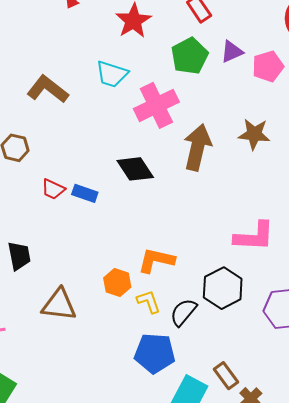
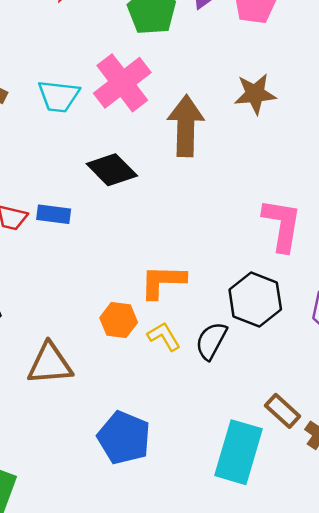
cyan trapezoid: (112, 74) -> (59, 96), moved
pink L-shape: (254, 236) -> (282, 225), turned -72
blue pentagon: (155, 353) -> (124, 438), moved, turned 30

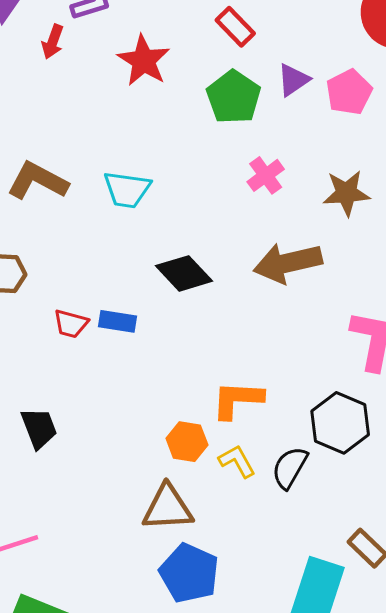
pink cross: (122, 83) -> (266, 175), moved, size x0.6
brown arrow: (186, 126) -> (288, 263), moved, turned -106
brown triangle: (50, 364) -> (168, 508), moved

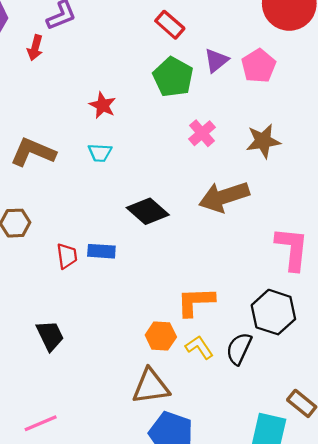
red star: (144, 61) -> (103, 105), moved, size x0.7
cyan trapezoid: (127, 190) -> (100, 153), size x0.7
red trapezoid: (71, 324) -> (67, 256), turned -108

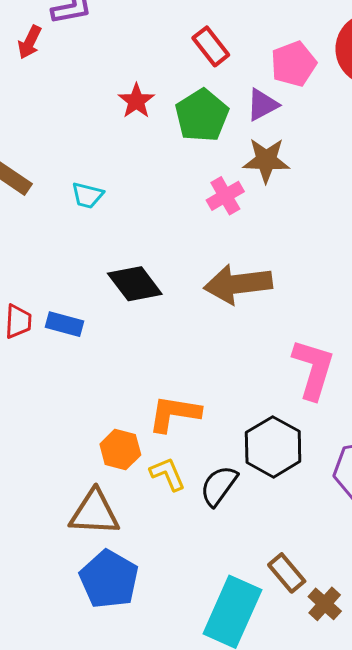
pink pentagon: (259, 66) -> (293, 64), moved
red star: (103, 105) -> (136, 101), moved
brown star: (263, 141) -> (266, 160), moved

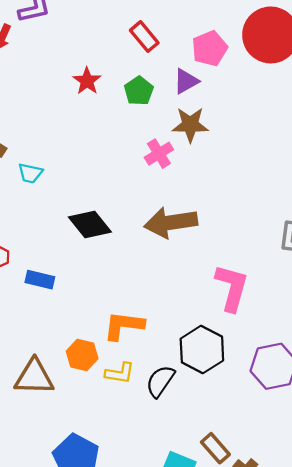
green pentagon: (202, 115) -> (139, 91), size x0.7
cyan trapezoid: (87, 195) -> (30, 173), moved
blue rectangle: (65, 324) -> (40, 280), moved
yellow L-shape: (168, 474) -> (120, 373), turned 124
brown triangle: (94, 513) -> (34, 377), moved

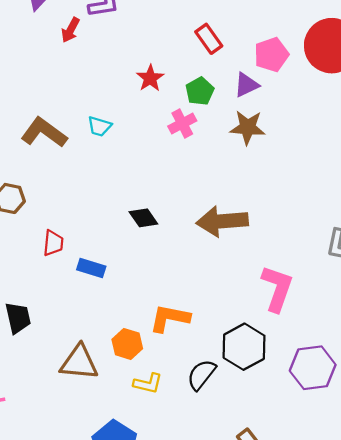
pink cross: (159, 154) -> (182, 124), moved
cyan trapezoid: (30, 173) -> (99, 126), moved
black diamond: (90, 225) -> (143, 218), size x0.7
yellow L-shape: (120, 373) -> (148, 383), moved

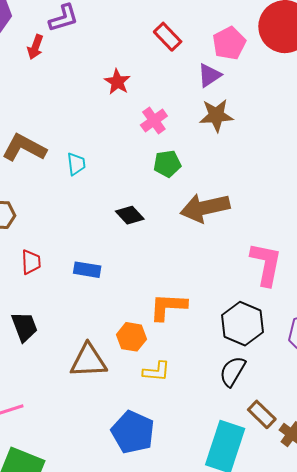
green pentagon: (200, 91) -> (167, 164), moved, turned 30
cyan trapezoid: (99, 126) -> (76, 164), moved, turned -105
red trapezoid: (53, 243) -> (31, 262), moved
black semicircle: (201, 375) -> (233, 371), moved

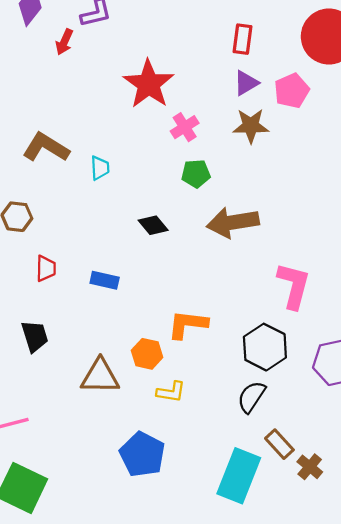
red rectangle: (168, 37) -> (243, 39), moved, turned 48
pink pentagon: (229, 43) -> (292, 91), moved
red star: (117, 82) -> (149, 84), size x1.8

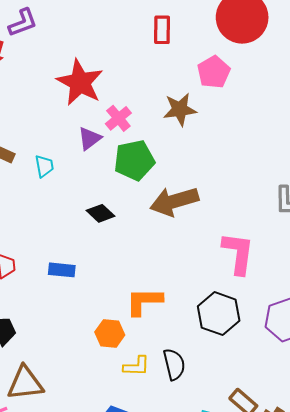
purple triangle: (246, 83) -> (89, 138), moved
green pentagon: (196, 174) -> (134, 160), size x1.5
brown triangle: (100, 376) -> (25, 383), moved
black semicircle: (251, 397) -> (174, 364), moved, turned 140

